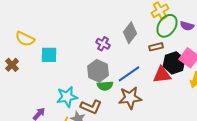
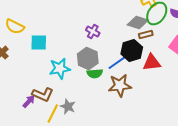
gray diamond: (130, 33) -> (138, 22), moved, turned 70
black hexagon: (174, 63) -> (132, 50), moved
cyan star: (67, 97) -> (60, 68), moved
brown L-shape: (91, 107) -> (43, 94), moved

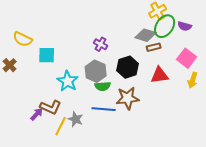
black hexagon: (132, 50) -> (128, 67), moved
blue line: (119, 61) -> (104, 109), moved, turned 40
cyan star: (60, 68) -> (68, 81), turned -30

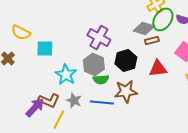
purple cross: (101, 44) -> (99, 37), size x1.6
purple arrow: (37, 114) -> (35, 107), size x1.5
gray star: (76, 119) -> (74, 100), moved

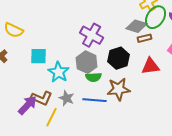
cyan square: (45, 48) -> (39, 56), moved

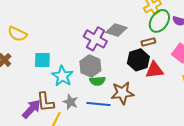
gray diamond: (137, 26) -> (116, 30), moved
black hexagon: (119, 58) -> (138, 60), moved
brown L-shape: (42, 98) -> (45, 102), turned 60

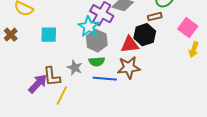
red triangle: (154, 70) -> (130, 45), moved
cyan star: (62, 76) -> (89, 27), moved
green semicircle: (97, 81) -> (97, 62), moved
gray star: (70, 102) -> (75, 68), moved

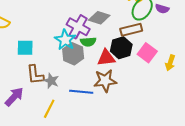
brown rectangle: (155, 17) -> (131, 30), size x1.5
pink square: (188, 28) -> (147, 53), moved
green semicircle: (97, 62) -> (88, 42), moved
brown L-shape: (52, 77) -> (35, 75), moved
yellow line: (62, 96) -> (49, 109), moved

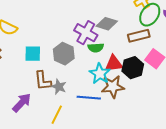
cyan star: (65, 40) -> (100, 74), moved
black hexagon: (121, 48) -> (133, 68), moved
gray hexagon: (73, 54) -> (64, 54), moved

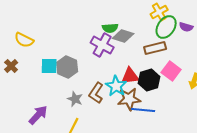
green semicircle: (96, 48) -> (110, 28), moved
gray hexagon: (64, 54) -> (67, 67), moved
brown L-shape: (43, 81) -> (96, 93), moved, turned 40
blue line: (89, 98) -> (143, 110), moved

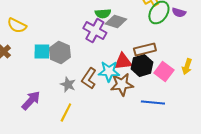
brown rectangle: (155, 48) -> (145, 49), moved
pink square: (171, 71) -> (164, 71), moved
cyan star: (116, 86) -> (109, 71), turned -30
blue line: (143, 110) -> (153, 102), moved

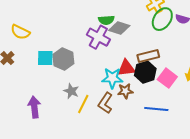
brown L-shape: (89, 78) -> (105, 103), moved
brown star: (122, 84) -> (125, 91), size x0.7
purple arrow: (31, 100) -> (34, 107), turned -50
yellow line: (66, 112) -> (83, 104), moved

